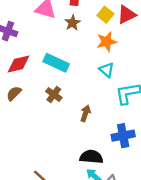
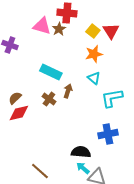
red triangle: (127, 15) -> (111, 31), turned -36
brown star: (73, 23) -> (59, 29), moved
red diamond: (19, 64) -> (19, 113), moved
brown arrow: (85, 113) -> (68, 91), moved

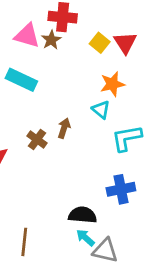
orange star: (94, 54) -> (112, 84), moved
cyan rectangle: (51, 72) -> (21, 80), moved
brown line: (40, 171) -> (24, 242), turned 54

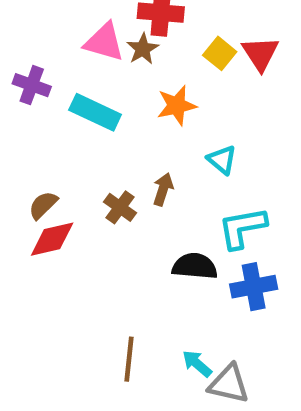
orange star: (112, 84) -> (177, 105), moved
cyan L-shape: (127, 138) -> (242, 228), moved
black semicircle: (83, 215) -> (195, 266), moved
brown line: (24, 242) -> (129, 359), moved

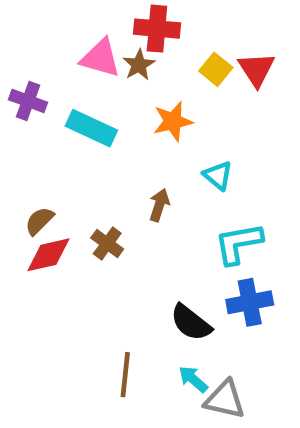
brown cross: (120, 207) -> (107, 243), moved
black semicircle: (195, 266) -> (191, 323), moved, turned -147

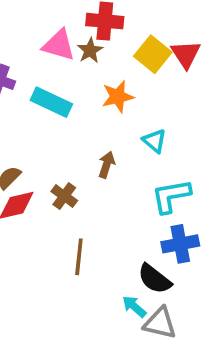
yellow square: (216, 69) -> (153, 54), size x1.4
black semicircle: (191, 323) -> (154, 279), moved
brown line: (125, 375) -> (79, 257), moved

